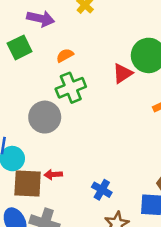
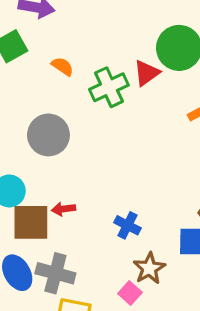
orange semicircle: (65, 55) -> (62, 66), moved, turned 66
green cross: (71, 88) -> (109, 87), moved

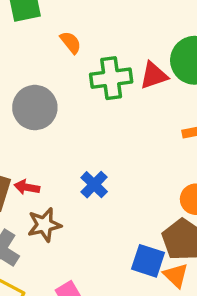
blue cross: (128, 225) -> (94, 185), moved
brown star: (149, 268) -> (44, 225), moved

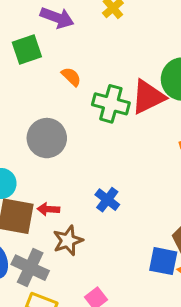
red triangle: (154, 75) -> (148, 97), size x1.4
green cross: (111, 78) -> (111, 104), turned 30

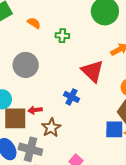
red triangle: (148, 97) -> (93, 71), moved, turned -40
green cross: (111, 104) -> (62, 36), size x0.6

